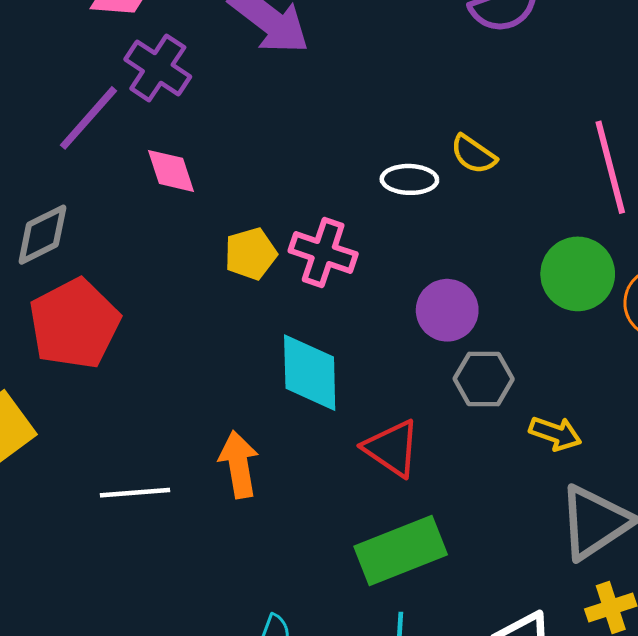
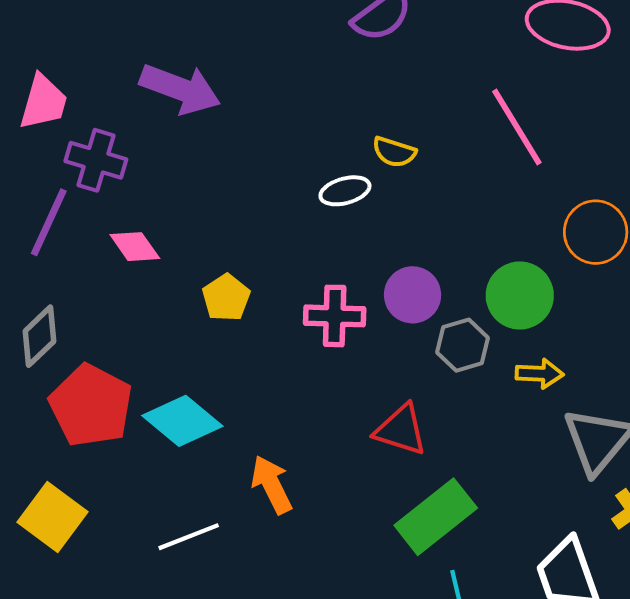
pink cross: (323, 252) -> (335, 316), moved
green circle: (578, 274) -> (520, 296), moved
cyan diamond: (310, 373) -> (182, 421), moved, turned -32

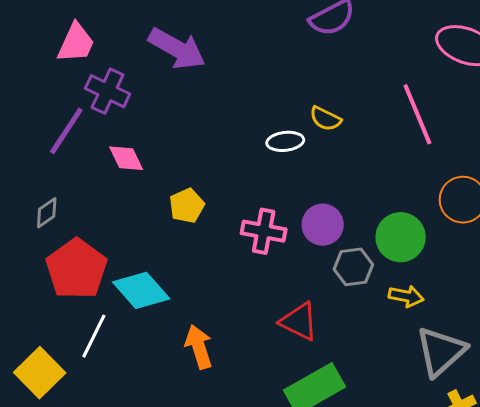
gray diamond: (39, 336) -> (47, 213), size x0.7
yellow square: (52, 517) -> (40, 373), moved
white line: (189, 537) -> (94, 336), moved, turned -51

